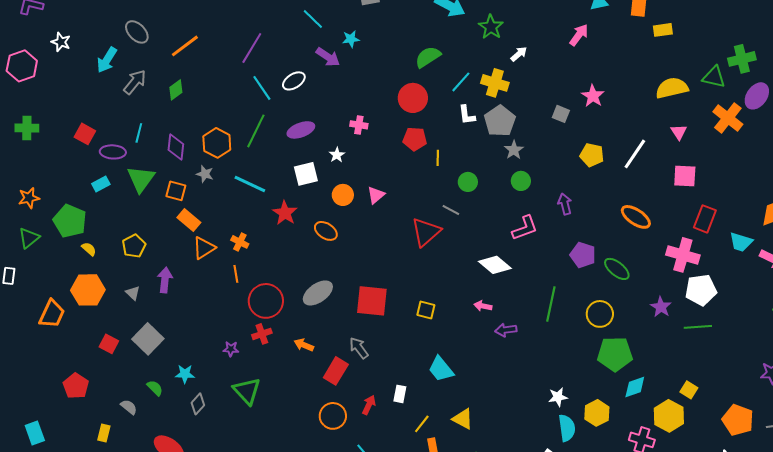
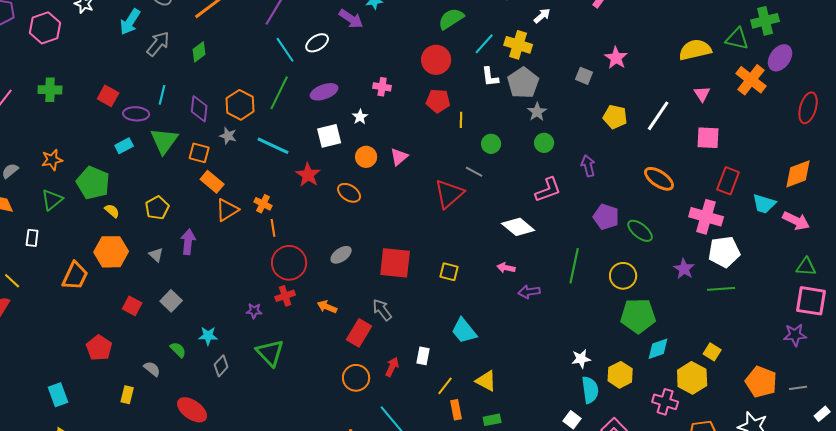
orange line: (236, 274) -> (273, 228), moved
gray ellipse: (318, 293) -> (341, 255), size x0.7
gray square: (148, 339) -> (171, 301), size x0.7

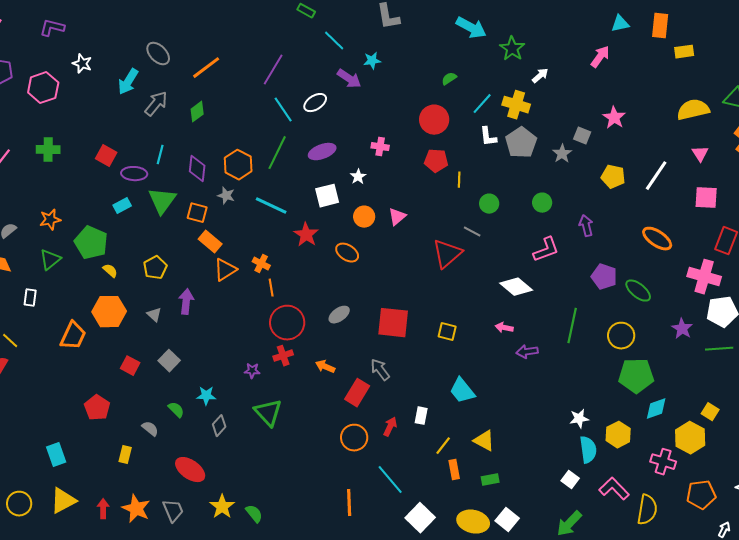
green semicircle: (451, 19) -> (449, 79), size x0.6
gray star: (537, 112) -> (562, 154), moved

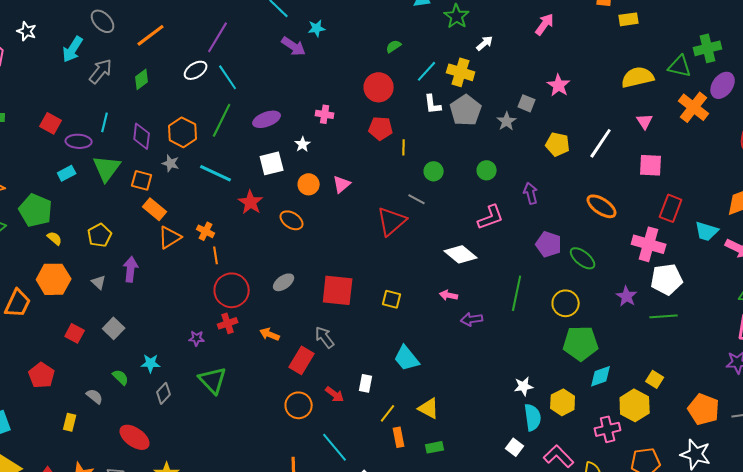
white ellipse: (315, 103) -> (196, 70), moved
red arrow: (390, 427) -> (335, 394), turned 102
pink cross: (663, 462) -> (608, 429), turned -30

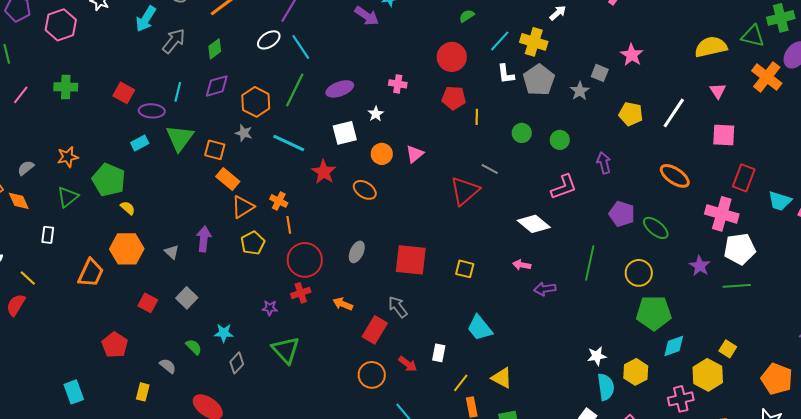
purple diamond: (142, 136) -> (217, 86), moved, turned 68
green circle: (434, 171) -> (522, 133), moved
yellow pentagon: (100, 235) -> (253, 243), moved
gray ellipse: (284, 282) -> (357, 252), turned -30

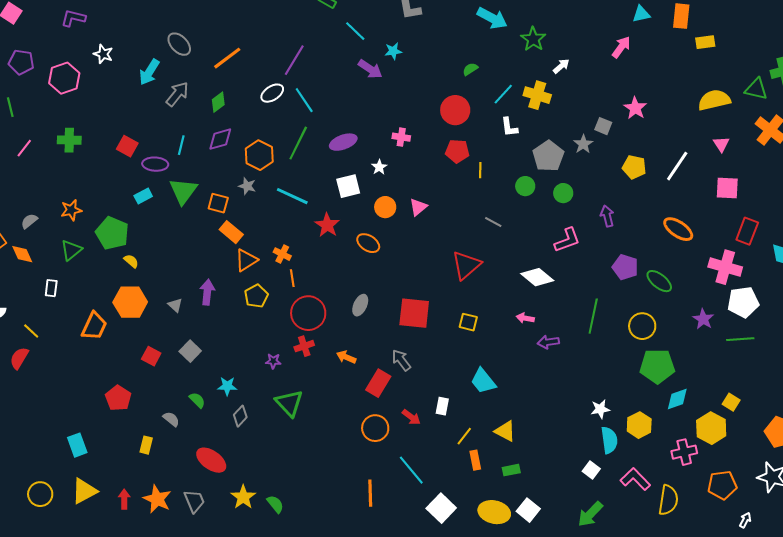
gray pentagon: (539, 80) -> (548, 156), moved
red triangle: (465, 191) -> (466, 265), moved

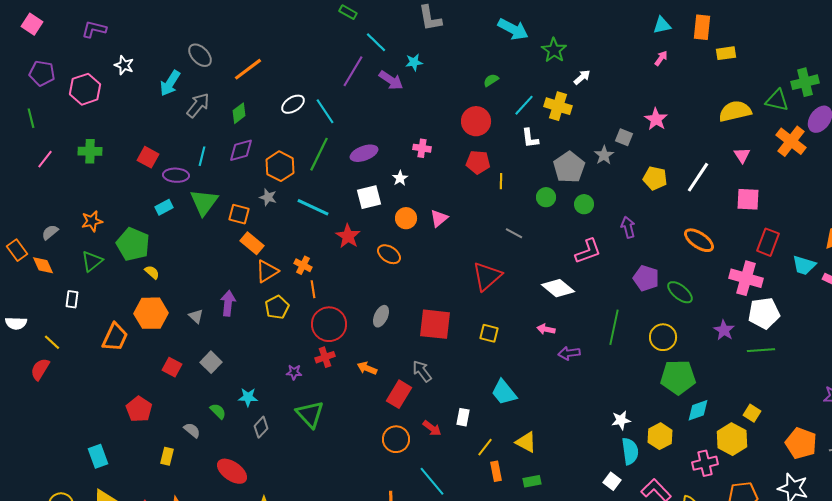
pink arrow: (621, 47) -> (661, 58), moved, size x0.7
purple line: (294, 60) -> (353, 71), moved

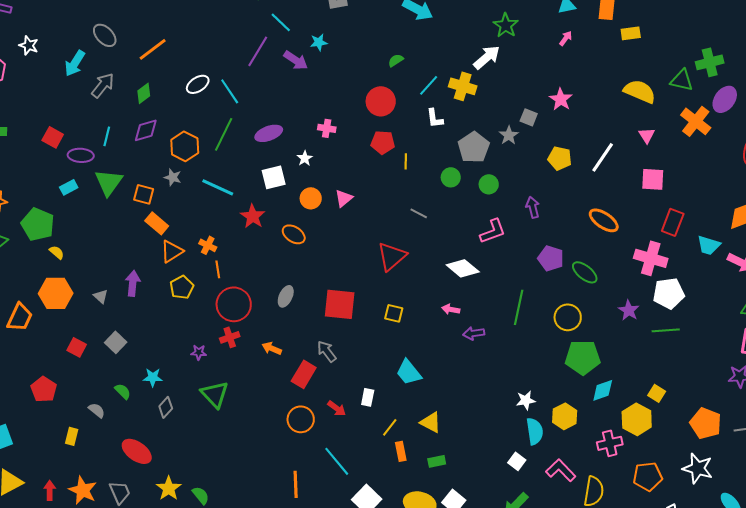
green star: (554, 50) -> (506, 25), moved
white arrow: (582, 77) -> (487, 57), size x1.6
yellow semicircle: (735, 111) -> (640, 91), turned 36

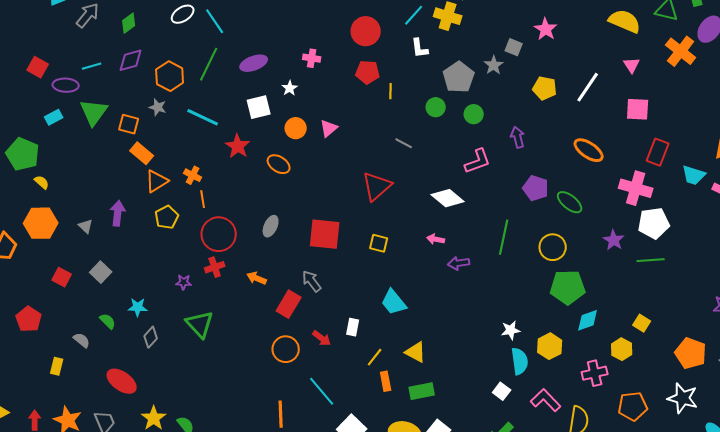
cyan line: (107, 136) -> (92, 66), turned 60
yellow hexagon: (637, 419) -> (622, 349), size x0.7
green rectangle: (437, 461) -> (422, 391), size x1.4

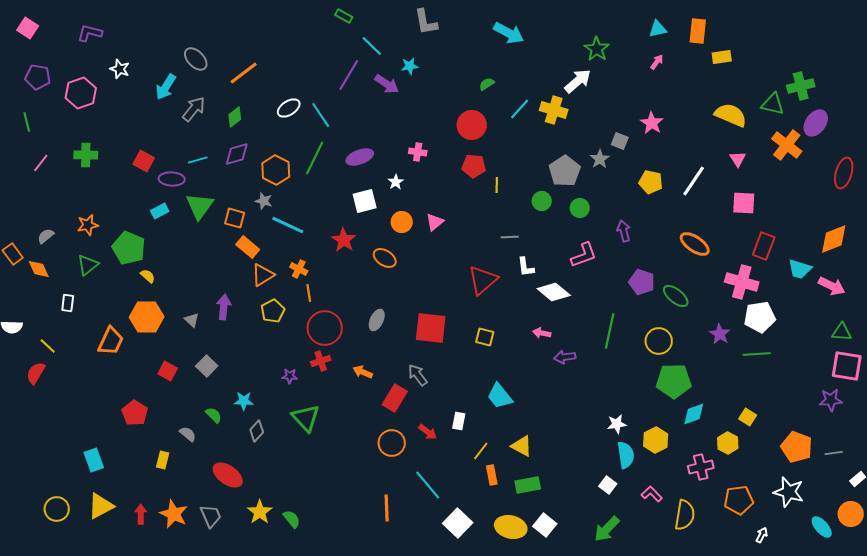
white L-shape: (420, 48) -> (526, 267), moved
cyan line: (203, 117) -> (288, 225), moved
gray line: (404, 143) -> (510, 237), turned -30
pink L-shape: (546, 400) -> (652, 494), size x0.7

